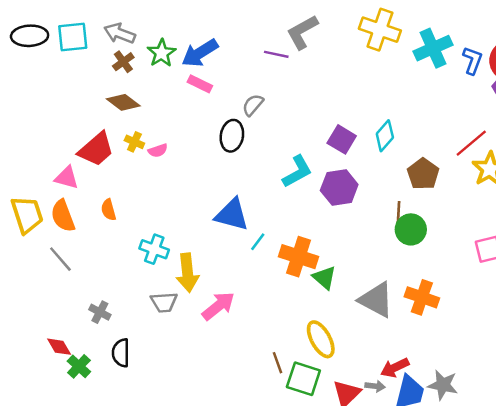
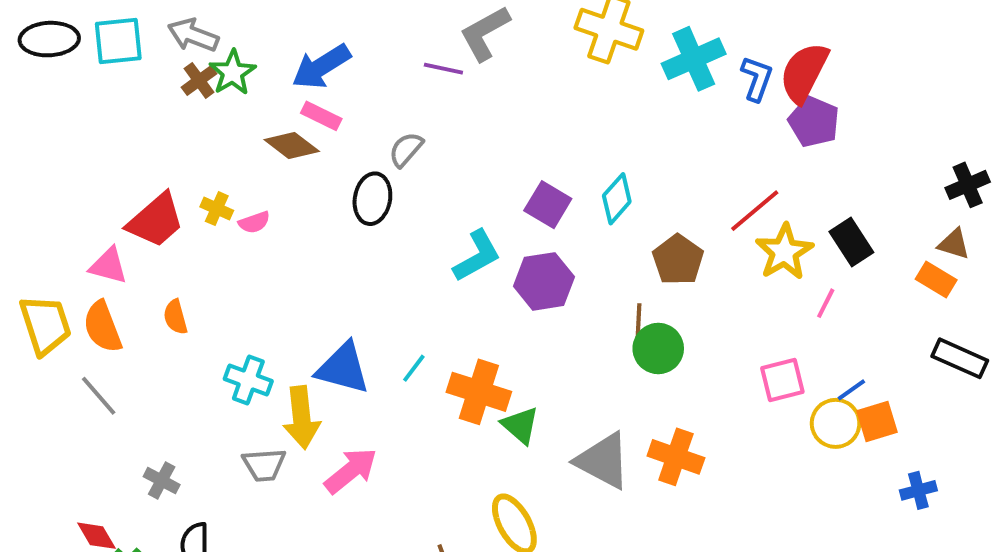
green star: (162, 53) -> (233, 73), moved
brown diamond: (123, 102) -> (292, 146), moved
blue triangle: (232, 215) -> (343, 368), moved

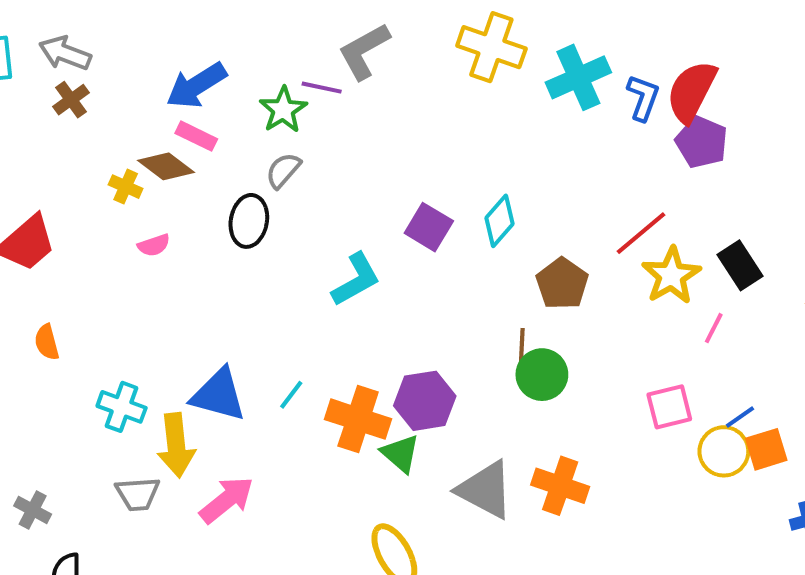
green star: (233, 73) -> (283, 110), moved
yellow cross: (217, 209) -> (126, 187), moved
pink semicircle: (254, 222) -> (154, 245), moved
purple hexagon: (544, 281) -> (425, 401), moved

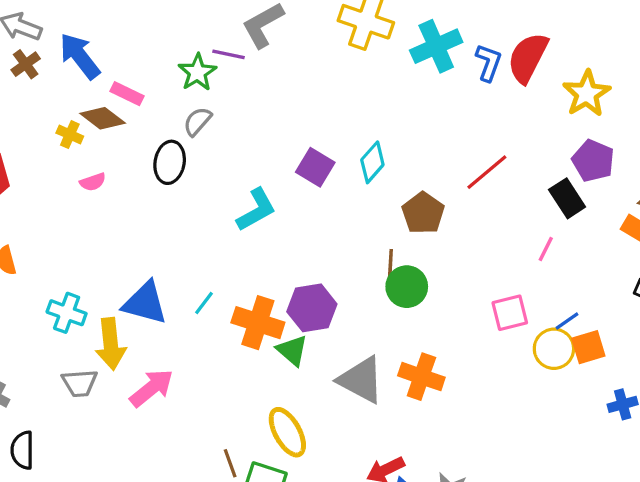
blue arrow: (196, 86) -> (80, 56), moved, turned 84
purple pentagon: (702, 142) -> (593, 161), moved
yellow star: (671, 276) -> (587, 94), moved

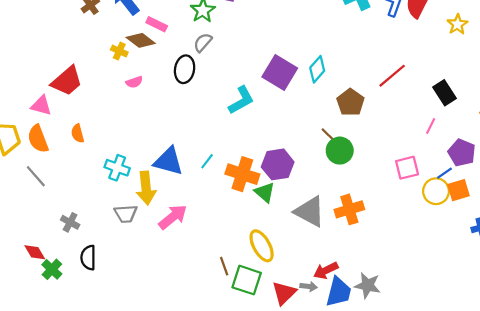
yellow star: (587, 94) -> (457, 24), size x0.7
purple pentagon: (593, 161) -> (462, 153), moved
purple square: (315, 167) -> (280, 72), size x1.4
brown line: (390, 264) -> (329, 136), turned -48
orange cross: (421, 377) -> (349, 209), turned -36

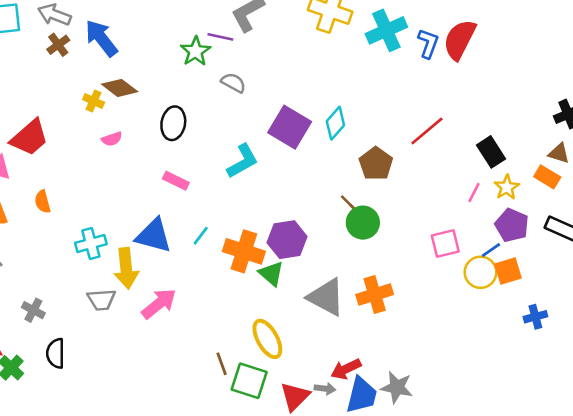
pink rectangle: (157, 24) -> (176, 181), moved
yellow star: (457, 24) -> (507, 187), moved
gray semicircle: (203, 42) -> (233, 83), moved, turned 78
cyan cross: (117, 168) -> (91, 243), turned -35

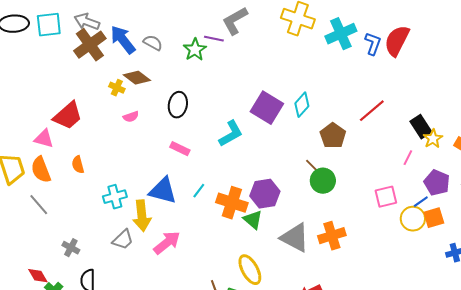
brown cross: (58, 45) -> (90, 45), size x1.8
gray semicircle: (233, 83) -> (153, 43), moved
yellow star: (507, 187) -> (433, 139), moved
gray trapezoid: (101, 300) -> (123, 240), turned -40

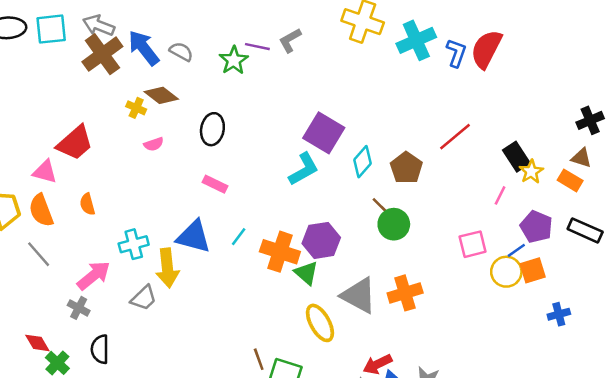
gray L-shape: (235, 21) -> (290, 40), moved, size x0.7
cyan diamond: (302, 105) -> (363, 162), moved
cyan L-shape: (231, 134) -> (304, 169), moved
pink arrow: (167, 243) -> (94, 275), moved
yellow ellipse: (250, 270) -> (320, 323), moved

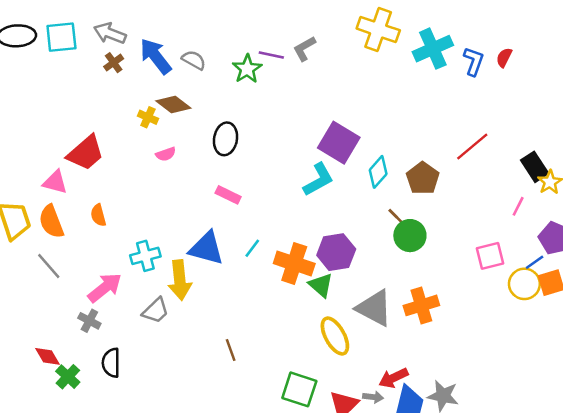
red semicircle: (486, 49) -> (504, 57), size x0.5
brown cross: (102, 54) -> (114, 63), size x0.5
brown line: (259, 359) -> (231, 350), moved

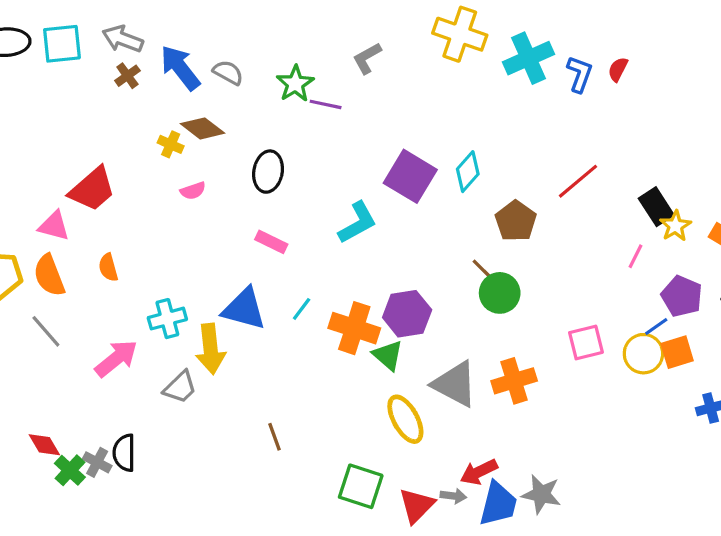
purple line: (271, 55) -> (326, 104), moved
cyan diamond: (378, 172) -> (468, 172), moved
cyan L-shape: (318, 180) -> (357, 223), moved
pink square: (490, 256) -> (586, 342), moved
gray cross: (89, 321) -> (97, 462), moved

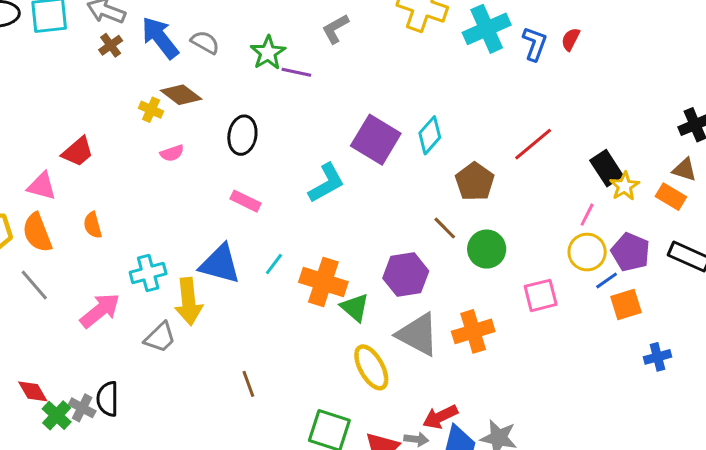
red trapezoid: (92, 189) -> (78, 152), size x0.7
green circle: (500, 293) -> (487, 249), moved
purple hexagon: (407, 314) -> (406, 275), moved
yellow circle: (643, 354) -> (587, 252), moved

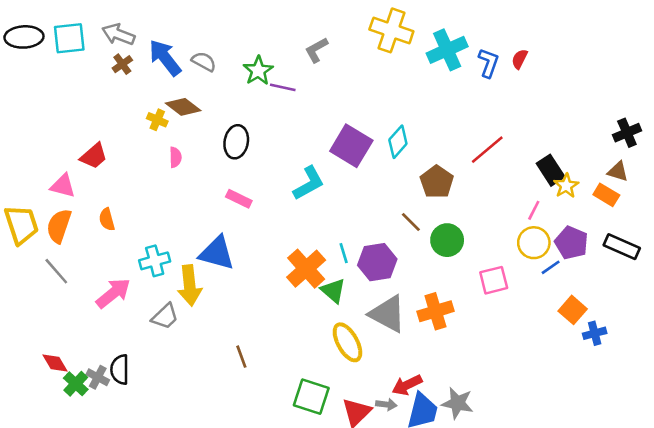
pink semicircle: (172, 153) -> (175, 157), turned -72
orange semicircle: (37, 233) -> (59, 226), turned 40
cyan line: (274, 264) -> (344, 253), moved, turned -54
orange cross: (323, 282) -> (306, 269), turned 30
orange square: (626, 304) -> (573, 310), moved, turned -32

